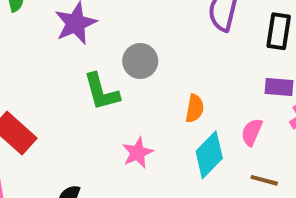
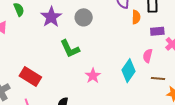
gray circle: (140, 61) -> (84, 17), moved
orange semicircle: (195, 108) -> (136, 17), moved

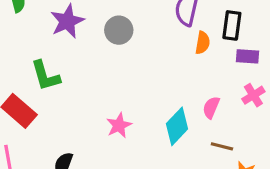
purple rectangle: (157, 31) -> (248, 56), moved
green L-shape: (70, 49) -> (45, 76), moved

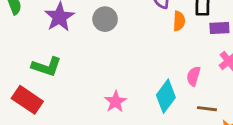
green L-shape: (45, 76) -> (46, 67), turned -48

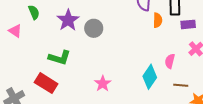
gray circle: (105, 19) -> (94, 28), moved
pink star: (115, 102) -> (103, 84), moved

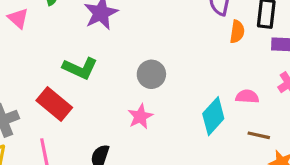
gray circle: (94, 28) -> (151, 74), moved
pink semicircle: (170, 61) -> (247, 96), turned 72

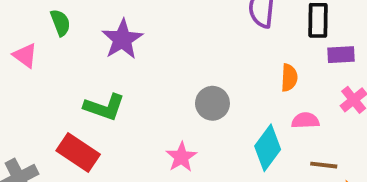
orange semicircle: (237, 32) -> (289, 78), moved
gray circle: (151, 74) -> (212, 103), moved

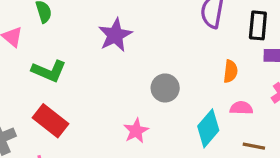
purple star: (122, 39) -> (115, 35), moved
green L-shape: (104, 107) -> (49, 71), moved

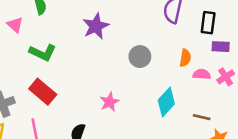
gray circle: (165, 88) -> (140, 57), moved
pink semicircle: (241, 108) -> (202, 74), moved

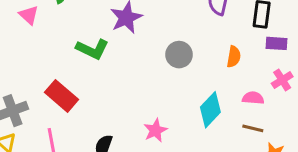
green L-shape: (43, 53) -> (92, 49), moved
pink semicircle: (202, 74) -> (253, 98), moved
pink star: (110, 102) -> (155, 130), moved

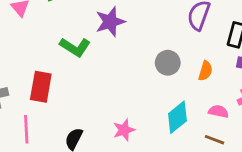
gray circle: (179, 55) -> (168, 63), moved
red rectangle: (61, 96) -> (41, 87), turned 52

